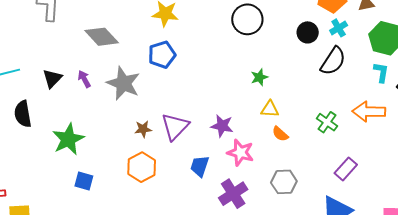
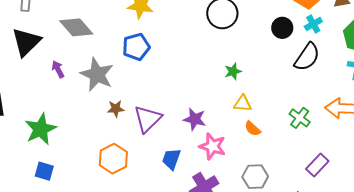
black triangle: (52, 78) -> (26, 42), moved, size x1.5
brown star: (143, 129) -> (116, 109), moved
blue square: (84, 181) -> (44, 171), moved

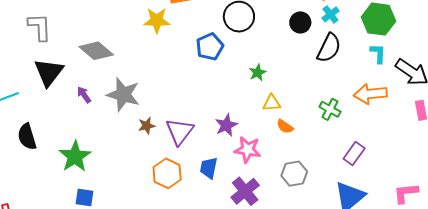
blue pentagon: (136, 47) -> (210, 47), moved
purple star: (195, 119) -> (226, 125), turned -30
orange hexagon: (113, 159) -> (167, 173), moved

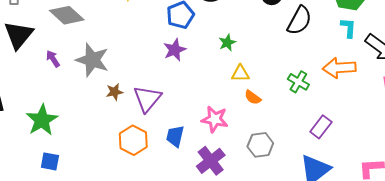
purple star: (226, 125) -> (175, 50), moved

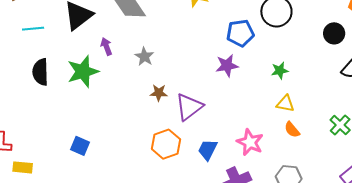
gray star: (92, 60) -> (144, 57), size x0.6
green star: (42, 120) -> (83, 72), moved

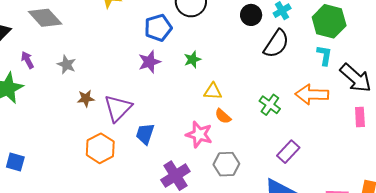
green star: (280, 71) -> (192, 59), moved
pink star: (250, 142) -> (199, 134), moved
blue trapezoid: (208, 150) -> (145, 134), moved

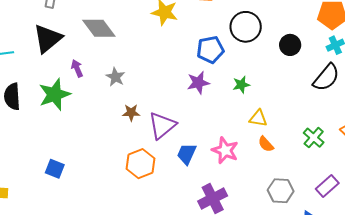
black circle: (251, 15) -> (290, 45), moved
pink star: (199, 134) -> (225, 150), moved
gray hexagon: (226, 164) -> (281, 191), moved

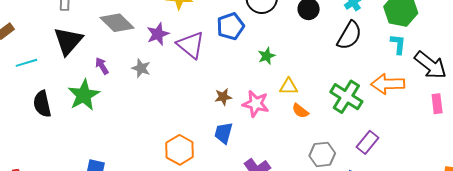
purple star: (198, 83) -> (158, 34), moved
brown star: (131, 113) -> (223, 97), moved
purple triangle: (162, 125) -> (191, 45), moved, turned -32
green cross: (314, 138) -> (346, 97), size x1.5
pink star: (225, 150) -> (256, 104), moved

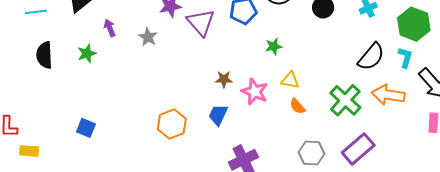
black semicircle: (349, 35) -> (371, 57), moved
green star: (84, 95) -> (87, 54), size x0.6
purple rectangle: (367, 142) -> (358, 149), size x1.4

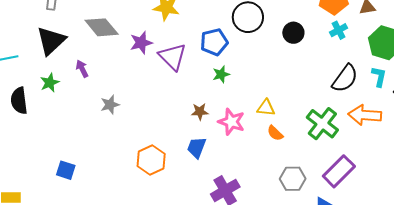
gray star: (148, 37) -> (110, 105), moved, turned 30
green star: (274, 46) -> (221, 74), moved
green star: (87, 54) -> (50, 83), moved

